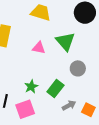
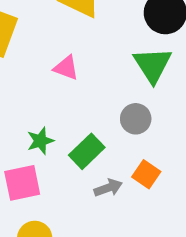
green triangle: (65, 41) -> (153, 65), moved
orange square: (88, 110) -> (146, 174), moved

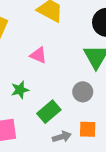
green star: (40, 141) -> (20, 90), moved
orange square: (146, 174) -> (88, 129), turned -36

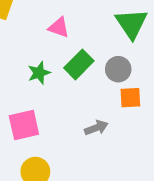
green rectangle: (49, 112) -> (79, 64), moved
orange square: (88, 129) -> (130, 98), moved

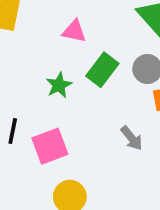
gray arrow: (96, 128) -> (132, 138), turned 80

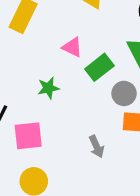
green rectangle: (102, 70) -> (99, 67), moved

